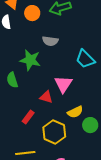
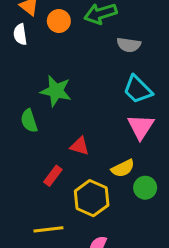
gray semicircle: (50, 41) -> (129, 45), moved
pink triangle: (63, 84) -> (141, 127), moved

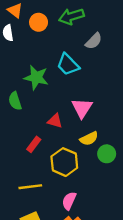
gray semicircle: (129, 45) -> (94, 41), turned -54
cyan trapezoid: (138, 89) -> (68, 65), moved
pink triangle: (141, 127) -> (82, 108), moved

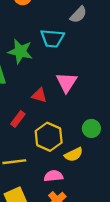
cyan trapezoid: (68, 65) -> (52, 38), turned -40
yellow semicircle: (89, 139) -> (74, 155), moved
pink semicircle: (69, 201) -> (53, 176), turned 60

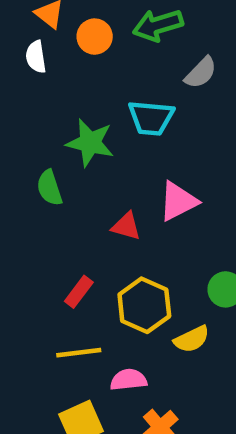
pink triangle: (67, 82) -> (178, 201), turned 30
red rectangle: (18, 119) -> (79, 292), moved
pink semicircle: (53, 176) -> (128, 380), moved

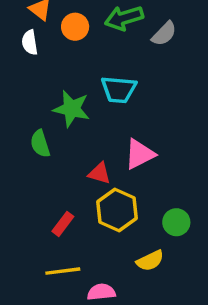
gray semicircle: (201, 73) -> (164, 34), moved
yellow hexagon: (144, 305) -> (117, 210), moved

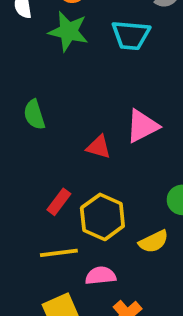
cyan trapezoid: (119, 90) -> (131, 35), moved
green star: (72, 109) -> (68, 31), moved
yellow hexagon: (117, 210) -> (102, 217), moved

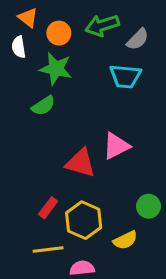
cyan trapezoid: (131, 35) -> (125, 76), moved
green semicircle: (34, 115) -> (43, 106), moved, turned -105
red triangle: (99, 147) -> (80, 163), size x1.5

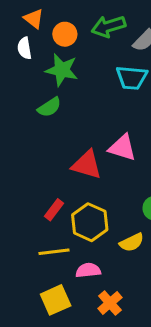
pink triangle: (116, 146) -> (122, 148), turned 44

